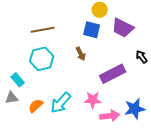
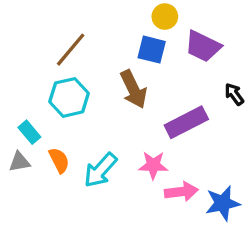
brown line: (43, 30) -> (71, 50), turned -40
brown arrow: (81, 54) -> (133, 89), size x1.6
orange semicircle: (36, 106) -> (59, 160), moved, turned 105
blue star: (135, 109) -> (223, 203), moved

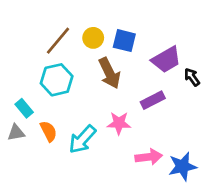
yellow circle: (165, 17) -> (93, 38), moved
purple trapezoid: (203, 46) -> (166, 60), moved, turned -56
purple rectangle: (186, 122) -> (153, 100), size x0.7
pink star: (153, 165) -> (119, 123), moved

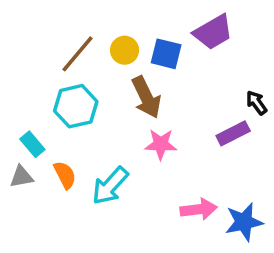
purple trapezoid: (166, 60) -> (213, 32), moved
purple rectangle: (153, 100) -> (233, 133), moved
pink star: (119, 123) -> (161, 144), moved

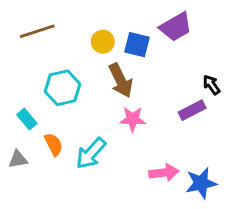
brown line: (78, 54) -> (37, 31), moved, turned 32
gray triangle: (22, 177) -> (18, 159), moved

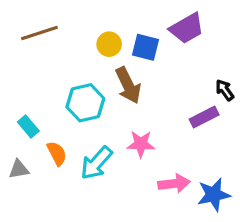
cyan hexagon: (63, 88) -> (85, 103), moved
pink star: (133, 119) -> (141, 144), moved

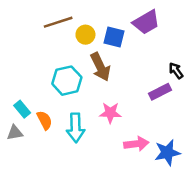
brown line: (39, 33) -> (58, 22), moved
cyan rectangle: (28, 127) -> (22, 109), moved
cyan arrow: (96, 163) -> (76, 128), turned -44

